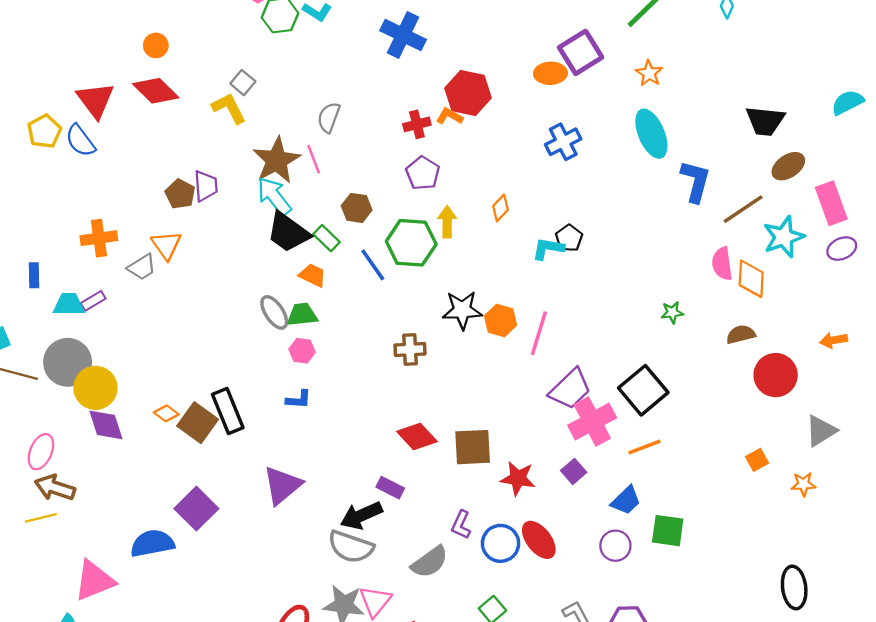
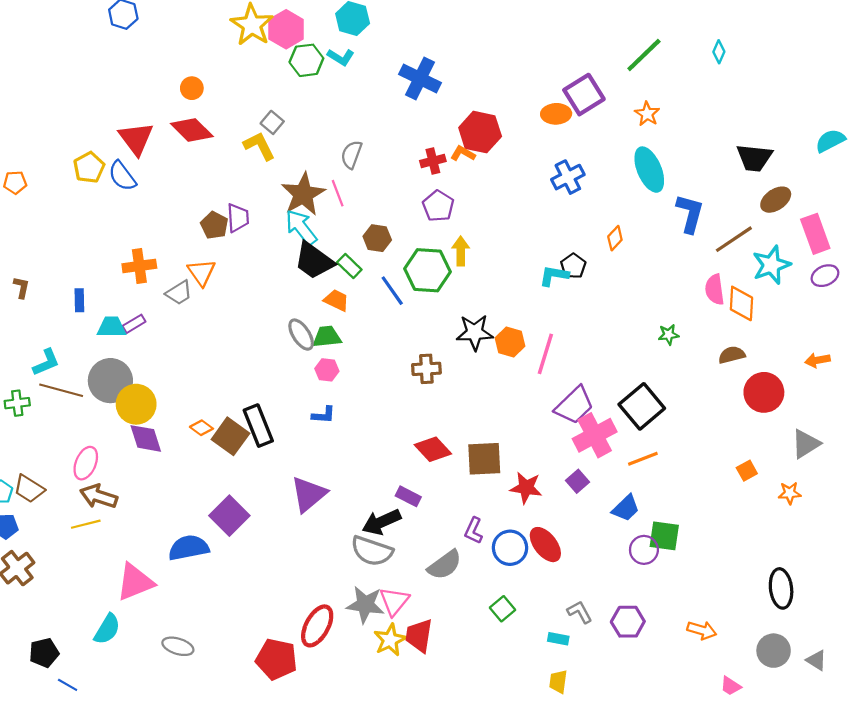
orange diamond: (501, 208) -> (615, 238), moved
purple circle: (615, 546) -> (644, 550), moved

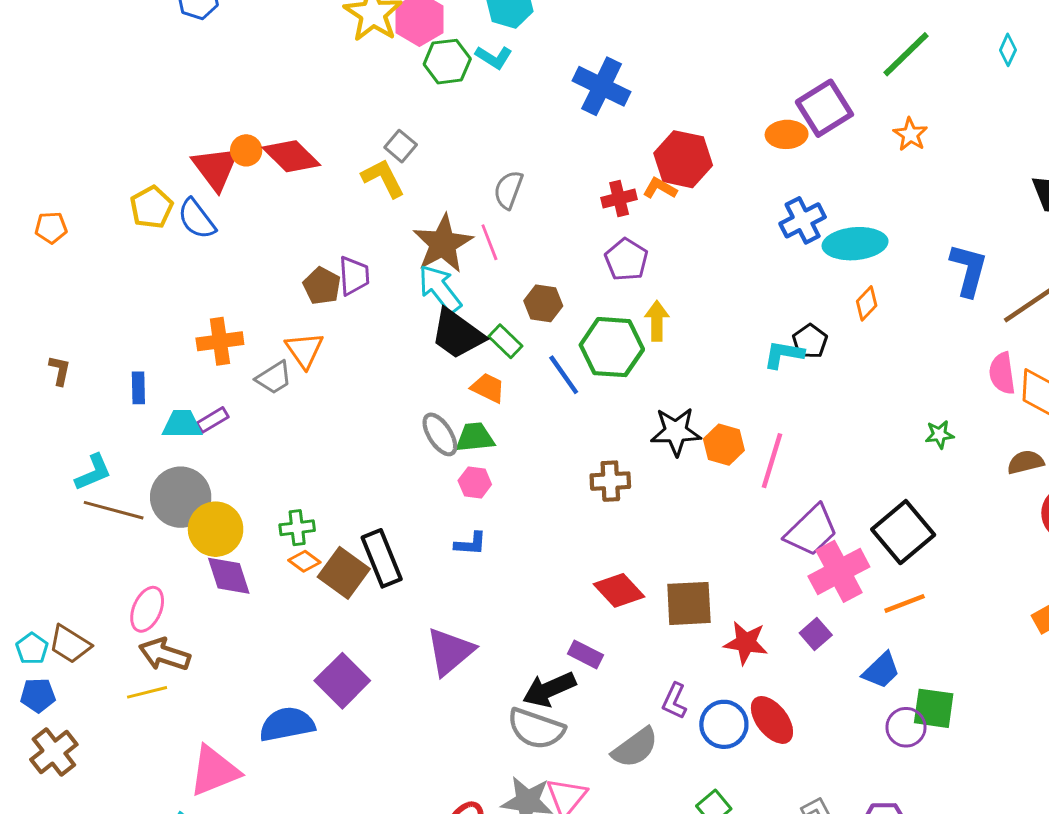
orange circle: (192, 88) -> (246, 150), moved
cyan ellipse: (649, 170) -> (855, 244), moved, turned -72
green cross: (17, 403) -> (297, 528), moved

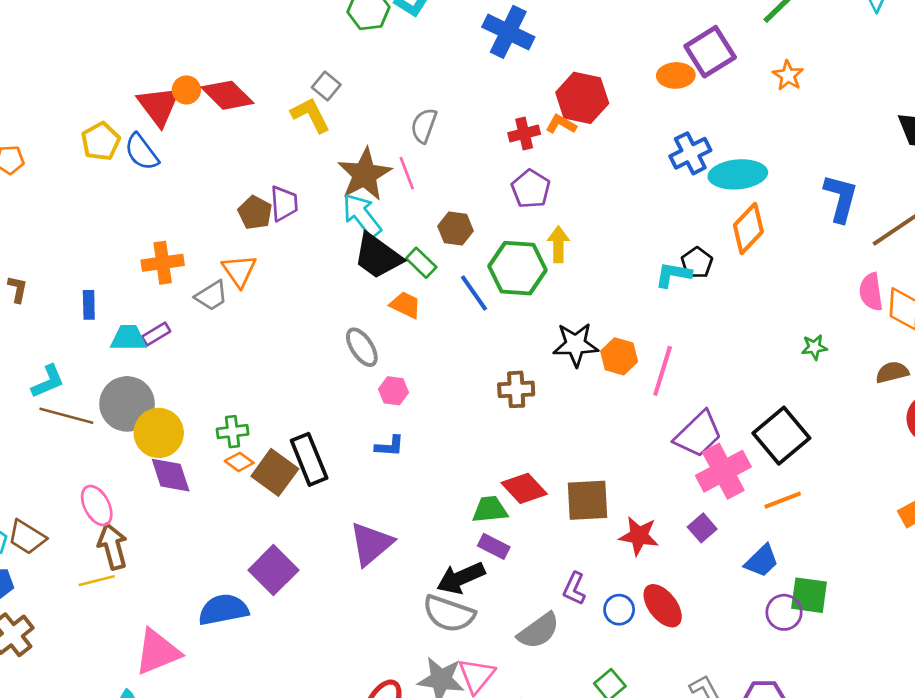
orange diamond: (867, 303) -> (748, 228), size x1.6
green trapezoid: (475, 437) -> (490, 509), moved
pink ellipse: (147, 609) -> (97, 505), turned -51
brown arrow: (165, 654) -> (113, 546), turned 57
blue circle: (724, 724) -> (619, 610), size x0.7

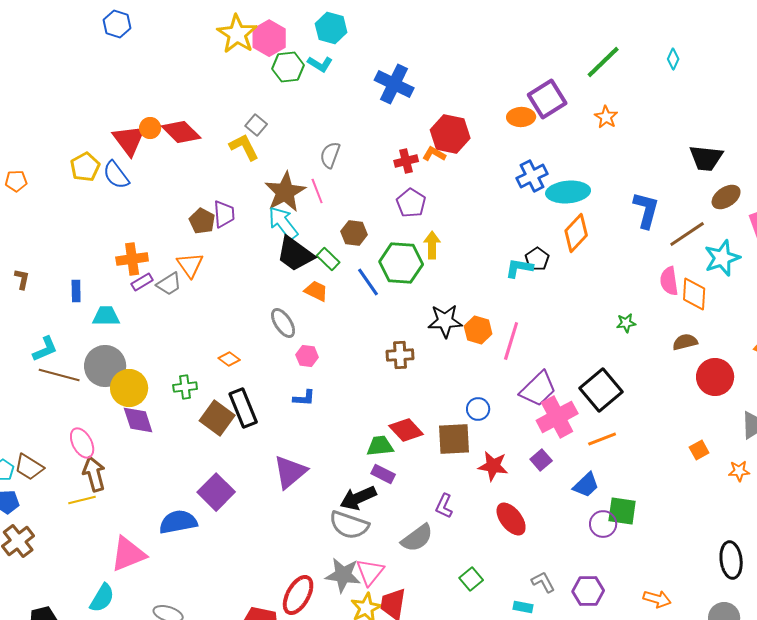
purple rectangle: (156, 334) -> (142, 282), moved
orange diamond: (239, 462) -> (229, 359), moved
blue circle: (619, 610) -> (478, 409), moved

